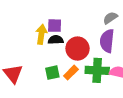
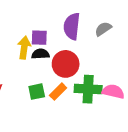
purple semicircle: (107, 41) -> (72, 26), moved

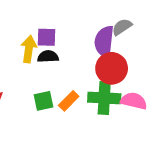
purple semicircle: (72, 26) -> (104, 42), moved
red circle: (66, 64) -> (112, 68), moved

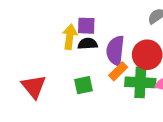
purple semicircle: (104, 42) -> (115, 51), moved
orange rectangle: (69, 101) -> (118, 71), moved

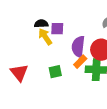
yellow arrow: (70, 37) -> (45, 37), turned -42
black semicircle: (88, 44) -> (41, 24), moved

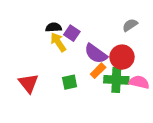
purple square: (57, 29) -> (72, 33), turned 32
purple semicircle: (78, 47) -> (96, 54), turned -60

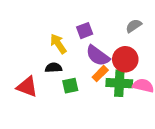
black semicircle: (54, 27) -> (54, 68), moved
purple square: (72, 33) -> (85, 31), moved, turned 35
red triangle: (29, 83) -> (27, 87), turned -30

